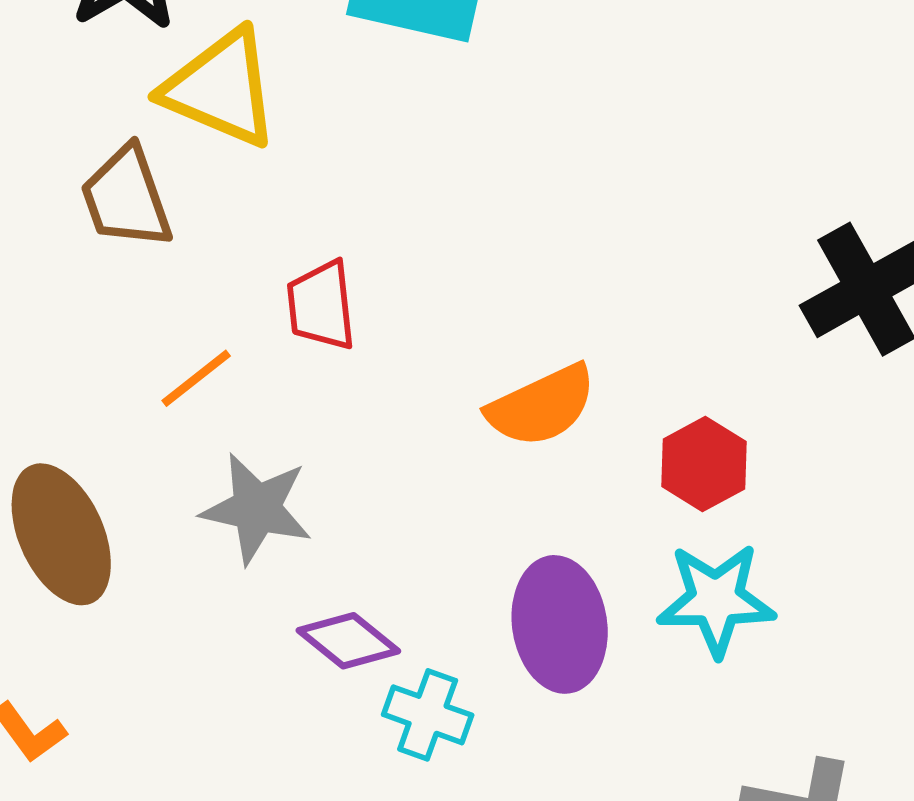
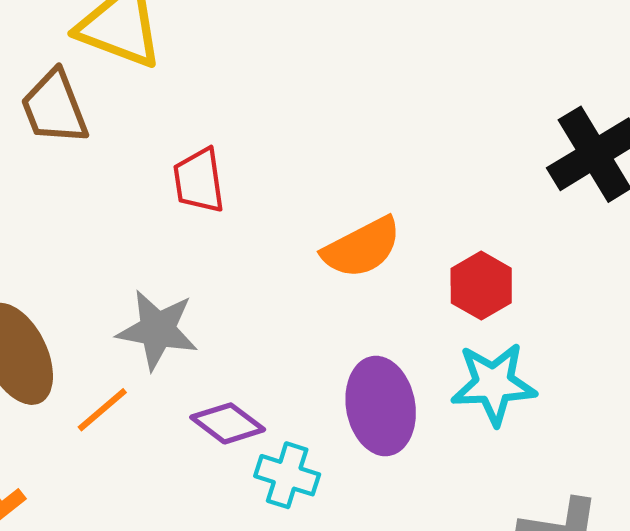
orange line: (196, 378) -> (102, 410), moved

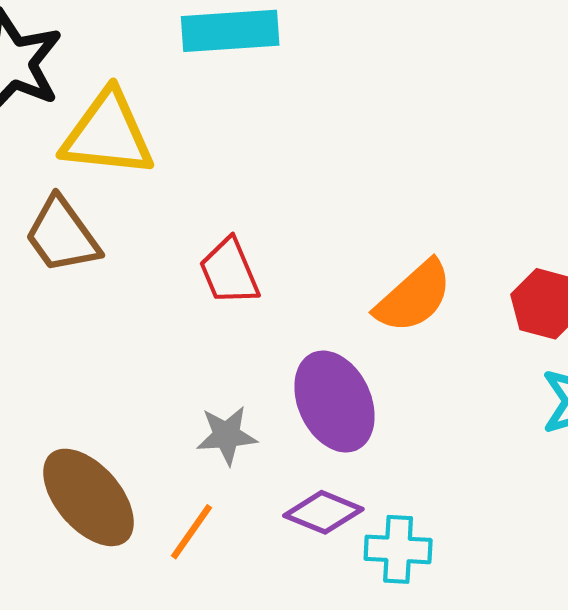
gray star: (157, 330) -> (227, 435), size x0.7
purple ellipse: (381, 406) -> (334, 402), moved

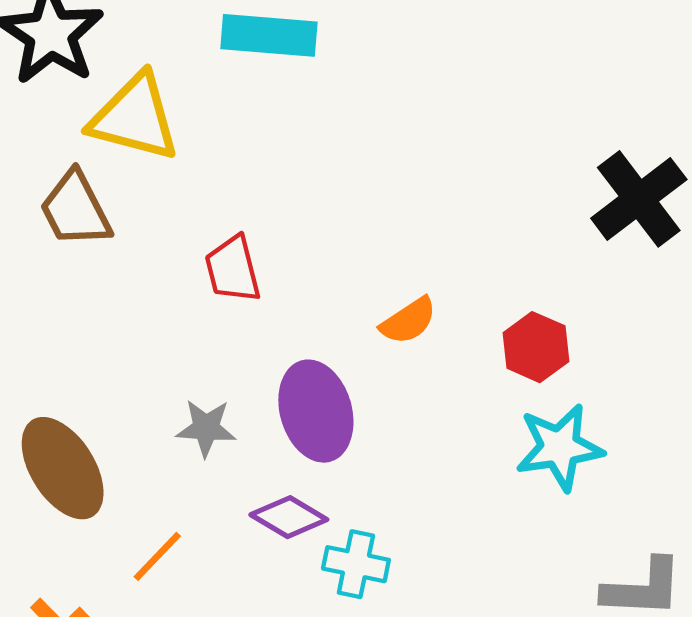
orange semicircle: (414, 297) -> (408, 321), size x0.7
orange line: (191, 532) -> (157, 556), moved

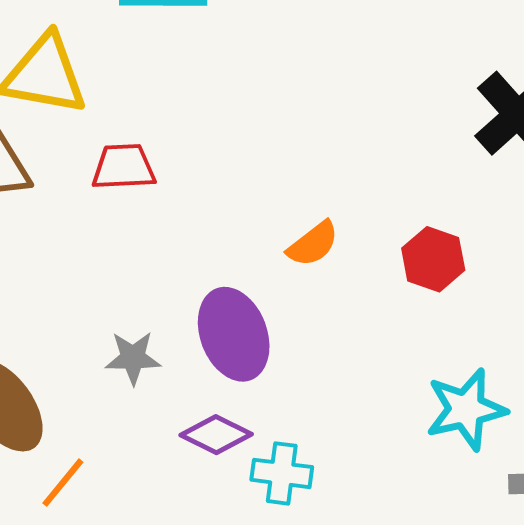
red trapezoid: (233, 269) -> (124, 167), moved, turned 106
cyan star: (559, 447) -> (466, 409), moved
orange line: (157, 556) -> (63, 483), moved

